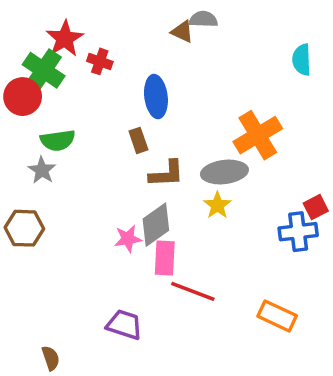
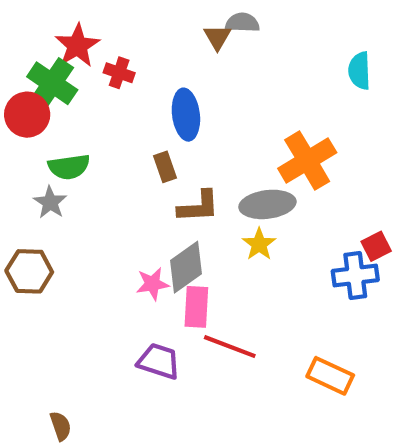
brown triangle: (182, 32) -> (217, 37), turned 35
purple trapezoid: (124, 325) -> (159, 361), moved

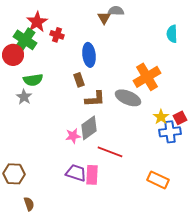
gray ellipse: (267, 204) -> (128, 98), turned 30
yellow star: (259, 244) -> (161, 117), moved
brown hexagon: (29, 271) -> (14, 174), moved
pink rectangle: (196, 307) -> (92, 175), moved
red line: (230, 347) -> (110, 152), moved

